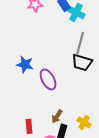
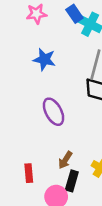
blue star: (25, 64) -> (44, 59), moved

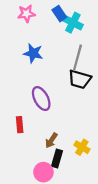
red rectangle: (29, 173) -> (20, 125), moved

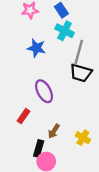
cyan cross: (73, 23) -> (65, 31), moved
red rectangle: (20, 125) -> (23, 116), turned 40
black rectangle: (57, 159) -> (39, 149), moved

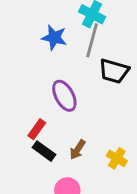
gray line: (79, 52) -> (92, 40), moved
black rectangle: (39, 149) -> (44, 151), moved, turned -70

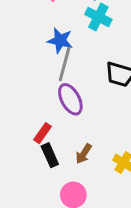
gray line: (92, 40) -> (65, 64), moved
black rectangle: (44, 151) -> (50, 155), turned 30

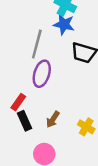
blue star: (60, 40) -> (64, 24), moved
purple ellipse: (70, 99) -> (42, 74), turned 45

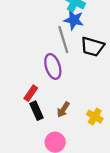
gray line: (37, 44) -> (63, 40), moved, turned -32
purple ellipse: (42, 74) -> (53, 66), turned -35

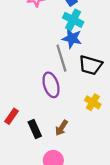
red rectangle: (31, 93) -> (11, 116), moved
yellow cross: (95, 117) -> (93, 102), moved

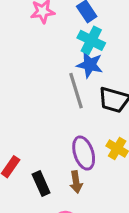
purple ellipse: (51, 85) -> (84, 153), moved
brown arrow: (61, 128) -> (76, 182), turned -42

